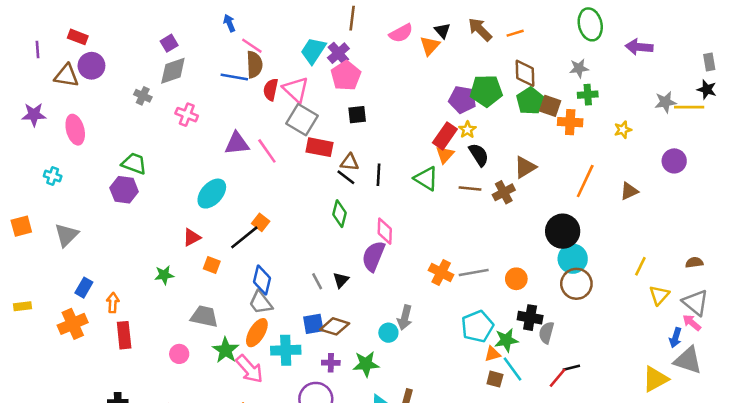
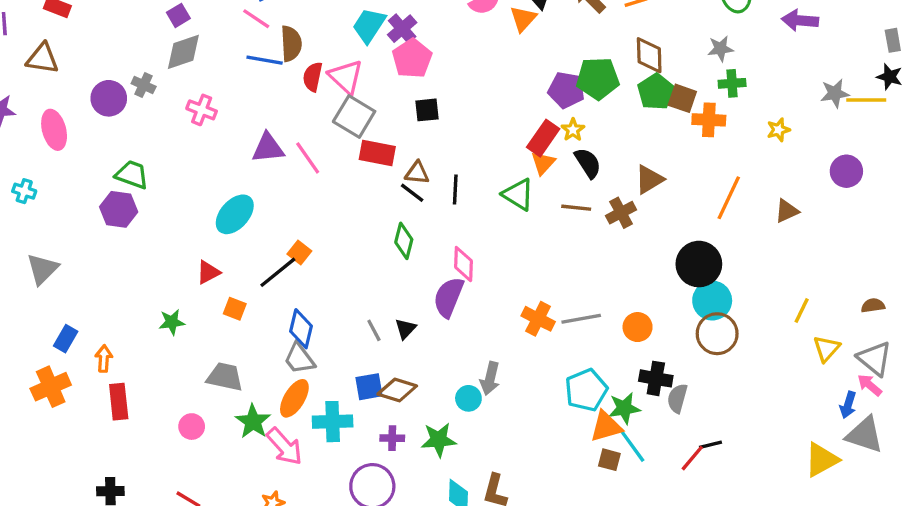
pink line: (252, 46) -> (256, 19), moved
purple circle: (91, 66) -> (109, 98), moved
orange triangle: (492, 354) -> (606, 427), size x1.5

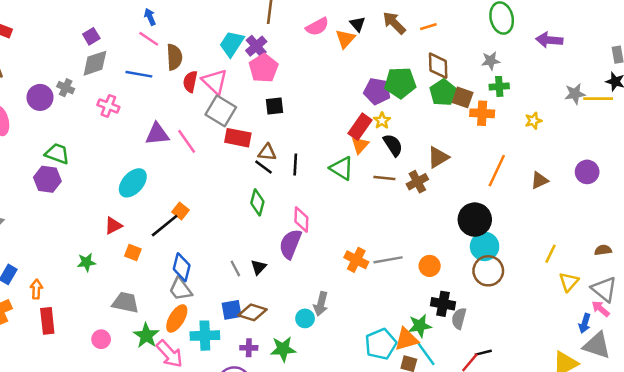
blue line: (265, 60) -> (139, 74), moved
purple circle: (846, 171) -> (587, 172), moved
cyan pentagon: (586, 390) -> (381, 344), moved

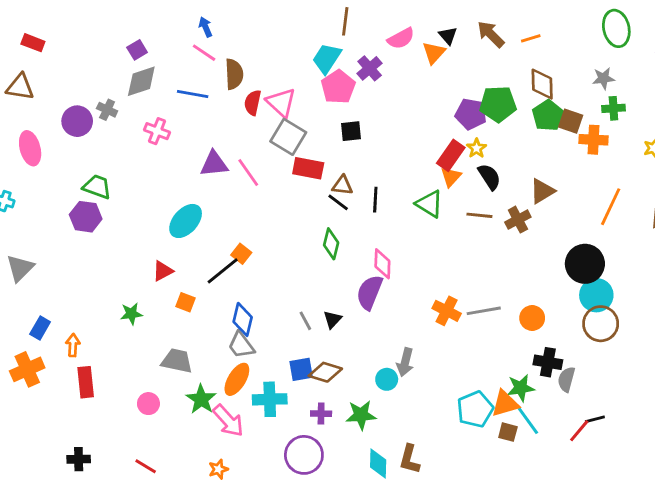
cyan trapezoid: (232, 44) -> (327, 58), moved
purple cross: (256, 46) -> (370, 68), moved

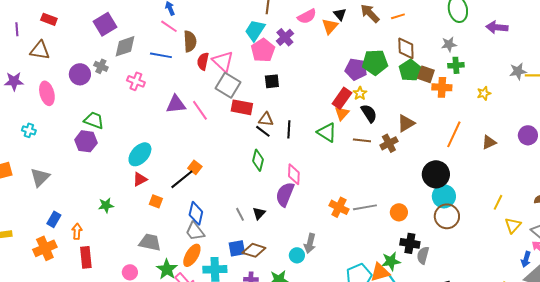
purple square: (137, 50) -> (105, 24), moved, size x1.6
cyan ellipse: (186, 221) -> (140, 154), moved
green star: (131, 314) -> (106, 205), moved

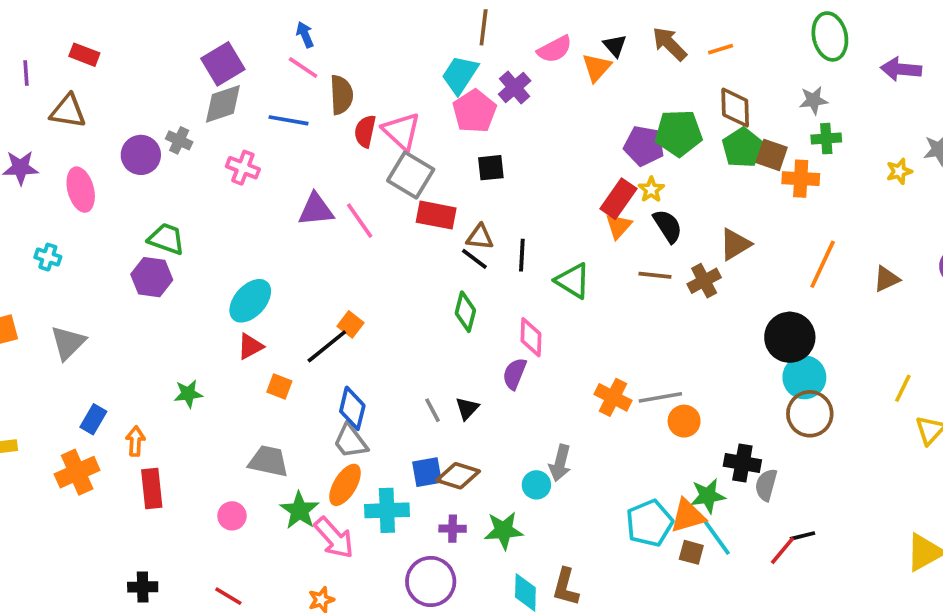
purple square: (105, 24) -> (223, 64), moved
yellow star: (484, 93) -> (899, 171), moved
green triangle: (327, 132) -> (573, 281), moved
purple semicircle: (285, 194) -> (515, 374), size x0.7
orange circle: (399, 212) -> (684, 421), moved

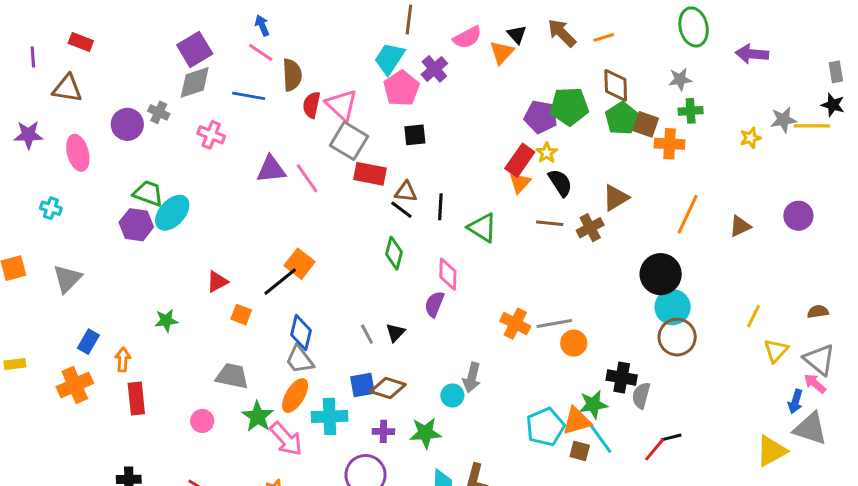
cyan ellipse: (250, 301) -> (172, 213), moved
orange square: (350, 324) -> (300, 264), size x1.4

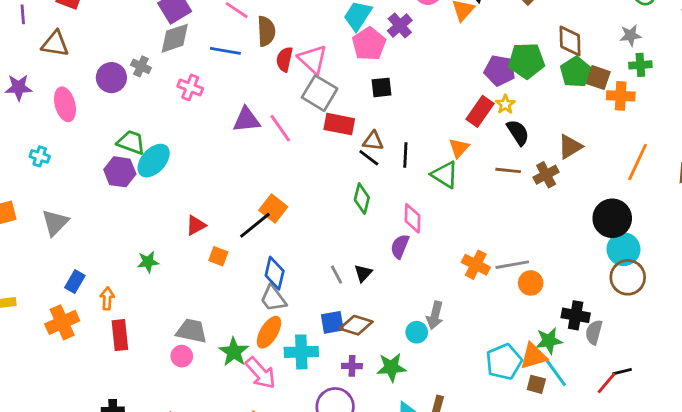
orange triangle: (520, 183) -> (459, 148), moved
gray trapezoid: (232, 376) -> (192, 331), moved

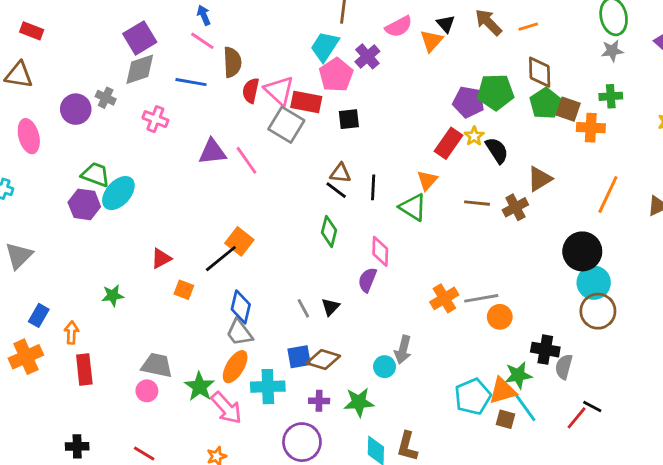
gray star: (631, 35) -> (612, 51), moved
red rectangle: (339, 124) -> (306, 102), moved
black semicircle: (518, 132) -> (497, 150), moved
orange cross: (476, 265) -> (444, 298), turned 32
black line: (622, 372) -> (592, 406), turned 42

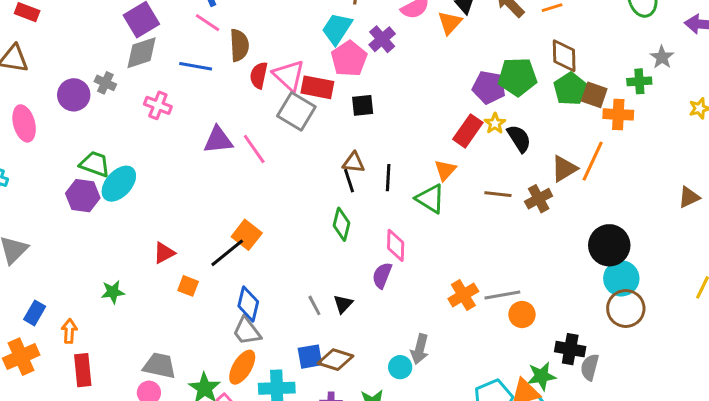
gray star: (612, 51) -> (662, 57), moved, turned -30
black line: (336, 190) -> (349, 181), turned 35
orange line: (608, 194) -> (593, 161), moved

